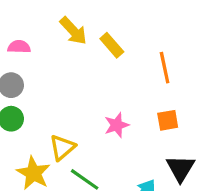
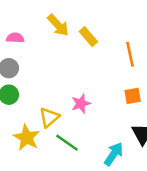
pink star: (117, 125) -> (81, 104), moved

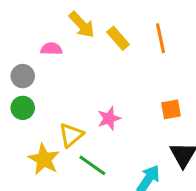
pink semicircle: (15, 38) -> (51, 49), moved
orange line: (130, 54) -> (160, 38), moved

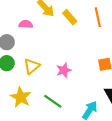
yellow triangle: (71, 135) -> (32, 66), moved

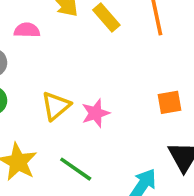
yellow triangle: (32, 66) -> (56, 106), moved

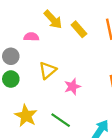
yellow triangle: (56, 106) -> (48, 70), moved

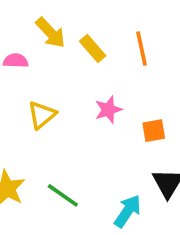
pink star: (72, 87) -> (108, 110), moved

